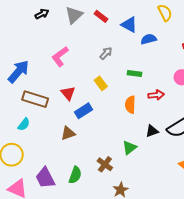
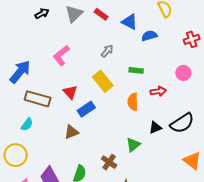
yellow rectangle: (101, 83) -> (103, 81), size x1.5

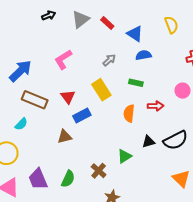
blue semicircle: (149, 36) -> (144, 55), moved

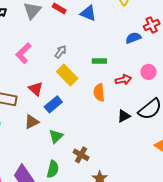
blue semicircle: (144, 55) -> (133, 38), moved
gray arrow: (109, 60) -> (61, 52), moved
pink circle: (182, 91) -> (149, 72), moved
brown triangle: (65, 137) -> (32, 122), moved
green triangle: (124, 156) -> (56, 136), moved

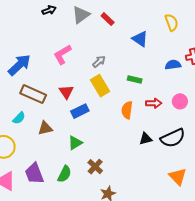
blue triangle: (88, 13) -> (140, 39), moved
brown triangle: (32, 122) -> (45, 128), moved

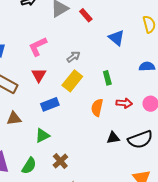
green rectangle: (135, 80) -> (107, 78), turned 56
yellow rectangle: (100, 86) -> (72, 81), turned 65
red triangle: (66, 92) -> (39, 75), moved

